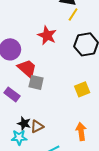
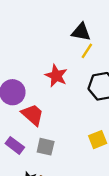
gray square: (36, 82) -> (46, 147), moved

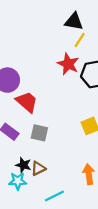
red star: (56, 76) -> (68, 64), moved

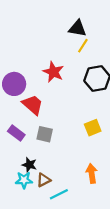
red star: (68, 64) -> (53, 72), moved
brown triangle: (38, 168) -> (44, 180), moved

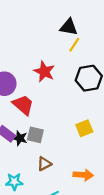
black star: (29, 165) -> (20, 138), moved
orange arrow: (92, 174) -> (83, 175), turned 102
brown triangle: (44, 180) -> (44, 164), moved

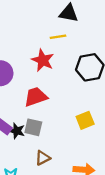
yellow line: (74, 45) -> (58, 37), moved, turned 48
red trapezoid: (23, 105) -> (36, 97), moved, turned -60

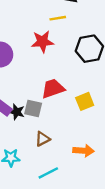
red star: (43, 60) -> (42, 42), turned -30
red trapezoid: (36, 97) -> (53, 89), moved

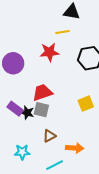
red trapezoid: (53, 89) -> (42, 93), moved
orange arrow: (84, 151) -> (75, 148), moved

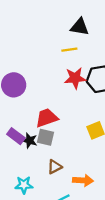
red star: (49, 52) -> (75, 78), moved

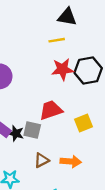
red trapezoid: (47, 118) -> (51, 110), moved
orange arrow: (83, 180) -> (71, 161), moved

